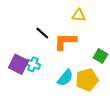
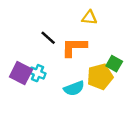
cyan semicircle: (65, 78) -> (74, 88), turned 30
yellow pentagon: (87, 80) -> (100, 77), moved

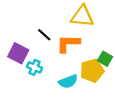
yellow triangle: (89, 18) -> (82, 16), size x1.6
purple square: (21, 73) -> (18, 53), moved

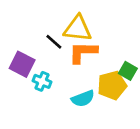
yellow triangle: (82, 16) -> (78, 29), moved

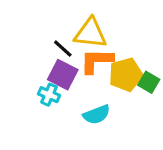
purple square: (22, 64) -> (63, 75), moved
yellow pentagon: (112, 85) -> (126, 75), moved

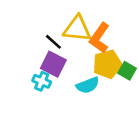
orange L-shape: (97, 61) -> (99, 38), moved, turned -56
cyan semicircle: (97, 115) -> (88, 85), moved

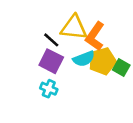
cyan cross: (42, 81) -> (49, 89), moved
cyan semicircle: (88, 85) -> (84, 59), moved

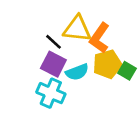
cyan semicircle: (84, 59) -> (77, 72), moved
cyan cross: (49, 89) -> (51, 93), size x1.5

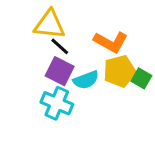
yellow triangle: (77, 29) -> (49, 24), moved
orange L-shape: (99, 38) -> (111, 42), turned -96

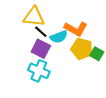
yellow pentagon: (120, 71) -> (82, 49), turned 30
cyan semicircle: (86, 80) -> (59, 37), moved

